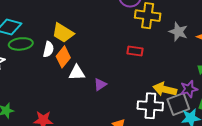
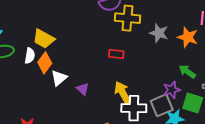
white triangle: (77, 73) -> (59, 78), turned -36
purple triangle: (100, 85) -> (83, 89), turned -40
yellow arrow: (165, 89) -> (123, 93), moved, turned 50

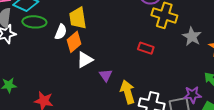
yellow trapezoid: (44, 39) -> (78, 18), turned 40
yellow arrow: (123, 93) -> (128, 92), moved

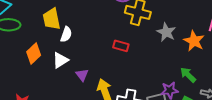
white semicircle: (61, 32) -> (66, 34), moved
orange diamond: (74, 42) -> (34, 53), moved

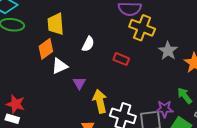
white semicircle: (66, 34) -> (88, 44), moved
orange diamond: (34, 53) -> (46, 49), moved

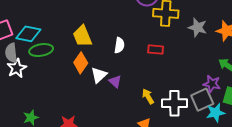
purple triangle: (79, 83) -> (115, 81), moved
yellow arrow: (100, 101) -> (148, 96), size x0.7
purple star: (164, 109) -> (212, 84), turned 30

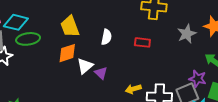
gray star: (198, 27) -> (187, 34), moved, turned 30
orange diamond: (81, 63) -> (67, 53), turned 35
yellow arrow: (148, 96) -> (133, 89), turned -77

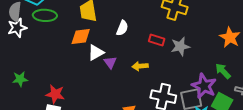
gray star: (187, 34) -> (180, 46), moved
purple star: (197, 79) -> (204, 86), size x1.4
yellow arrow: (133, 89) -> (140, 66), moved

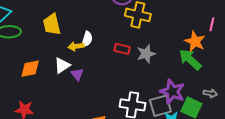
orange diamond: (81, 37) -> (30, 69), moved
yellow arrow: (140, 66) -> (76, 46), moved
green arrow: (223, 71) -> (190, 59), moved, size x1.4

